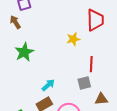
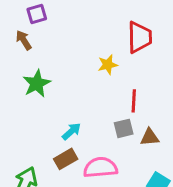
brown triangle: (101, 99) -> (150, 137), moved

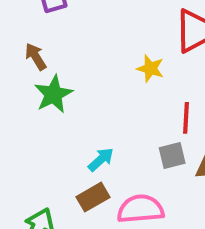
brown arrow: (24, 40) -> (36, 57), moved
yellow star: (108, 65) -> (150, 68), turned 30

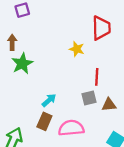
brown arrow: (36, 57) -> (12, 42), turned 32
brown rectangle: (93, 197) -> (44, 121), turned -36

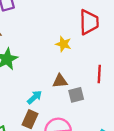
red line: (97, 77) -> (99, 74), moved
brown triangle: (109, 105) -> (60, 81), moved

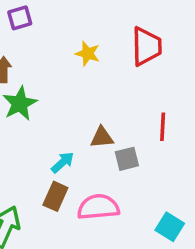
yellow star: (63, 44) -> (88, 54), moved

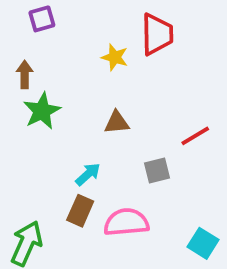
red trapezoid: (147, 46) -> (157, 34), moved
red line: (163, 127) -> (195, 136), turned 56
brown triangle: (102, 137) -> (117, 122), moved

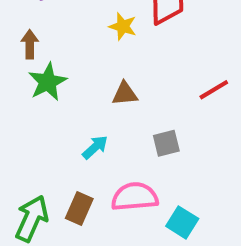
red line: (195, 136) -> (214, 90), moved
brown rectangle: (80, 211) -> (79, 209), moved
cyan square: (203, 243) -> (182, 222), moved

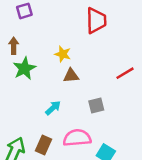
yellow star: (123, 26) -> (63, 54), moved

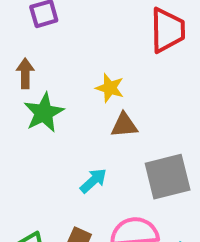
gray square: (96, 105) -> (168, 177), size x1.6

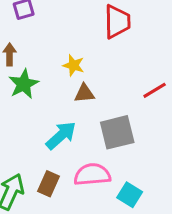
cyan arrow: (93, 181) -> (61, 135), size x1.5

